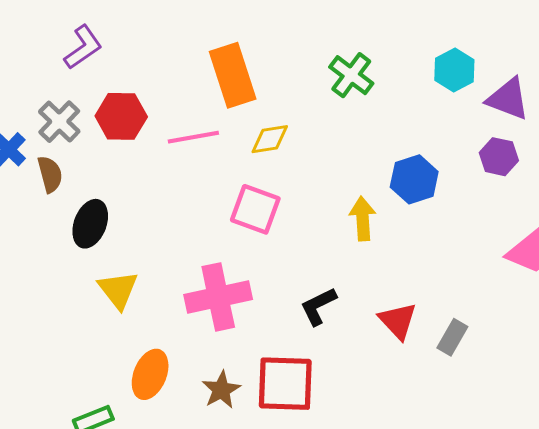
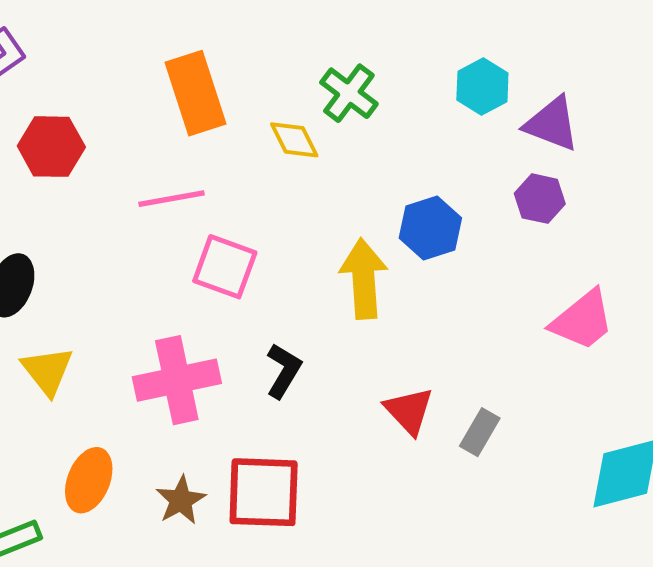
pink line: (193, 137) -> (171, 199), moved
yellow diamond: (270, 139) -> (294, 140), moved, turned 72
yellow arrow: (363, 219) -> (364, 279), size x1.4
black L-shape: (318, 306) -> (284, 371), moved, turned 147

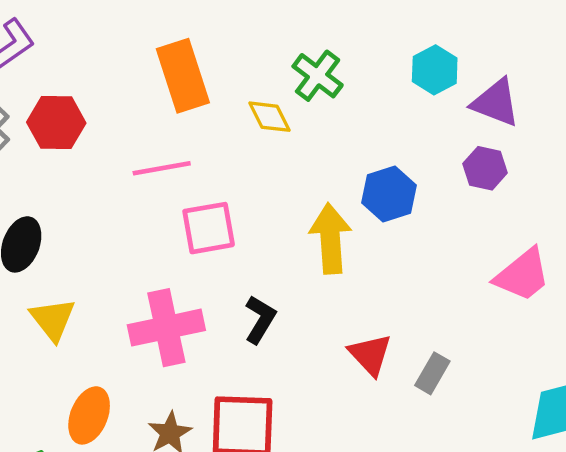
pink square: (225, 267) -> (209, 228), turned -30

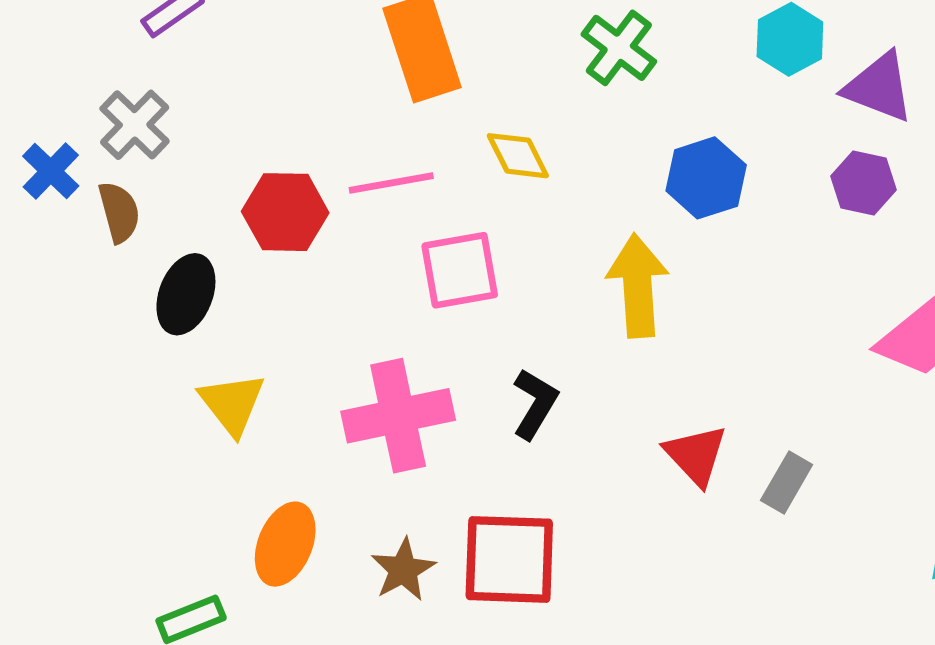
yellow diamond: (269, 117) -> (518, 156), moved
red hexagon: (56, 123) -> (285, 212), moved
blue hexagon: (389, 194) -> (706, 178), moved

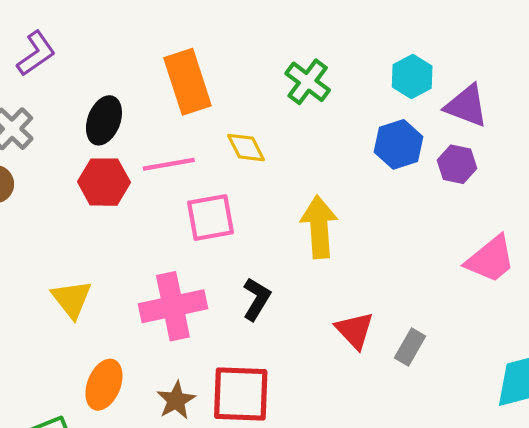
blue hexagon: (706, 178) -> (399, 144), moved
black ellipse: (186, 294) -> (104, 120), moved

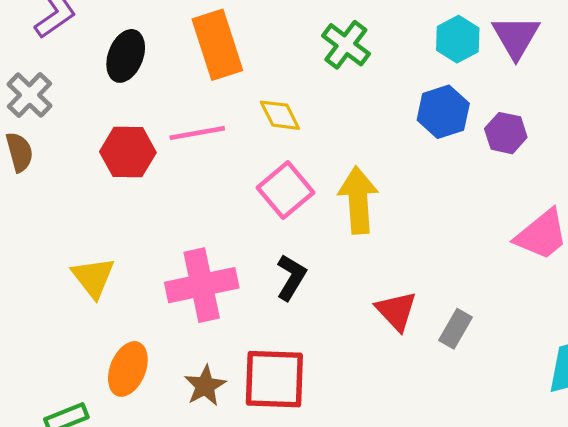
purple triangle: (466, 106) -> (516, 37), moved, turned 39
black ellipse: (104, 120) -> (126, 56), moved
pink square: (211, 218) -> (286, 190), moved, turned -30

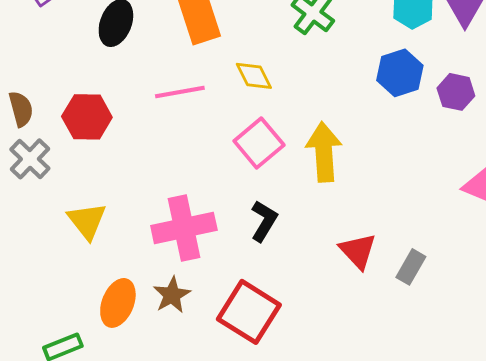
gray cross: (29, 95) -> (30, 159), moved
red hexagon: (128, 152) -> (87, 117), moved
red square: (274, 379) -> (249, 312), turned 30
brown star: (205, 386) -> (172, 295), moved

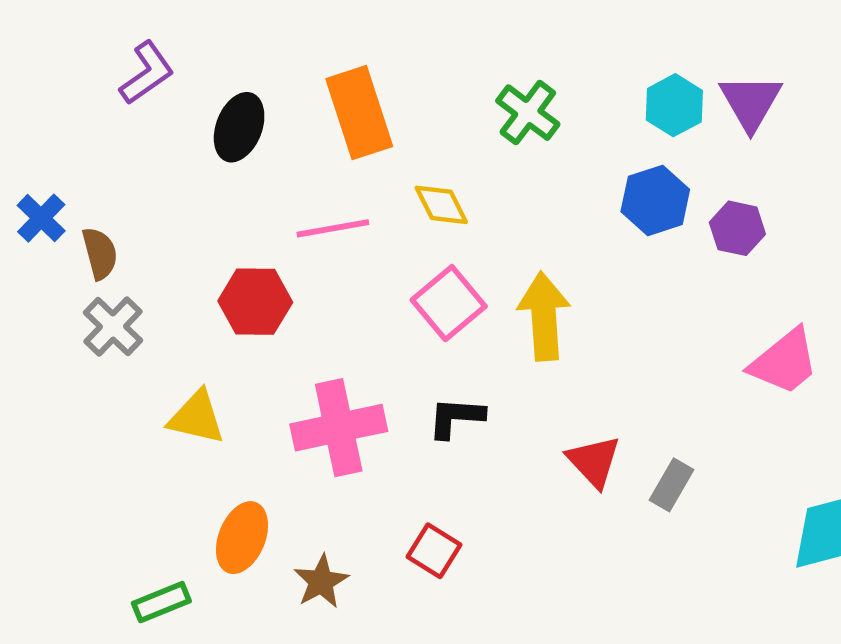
red hexagon: (87, 117) -> (255, 302), moved
yellow triangle: (87, 221) -> (197, 417), turned -39
black L-shape: (264, 221) -> (456, 417), turned -117
brown star: (172, 295) -> (321, 582), moved
red square: (249, 312) -> (434, 551), size x0.6

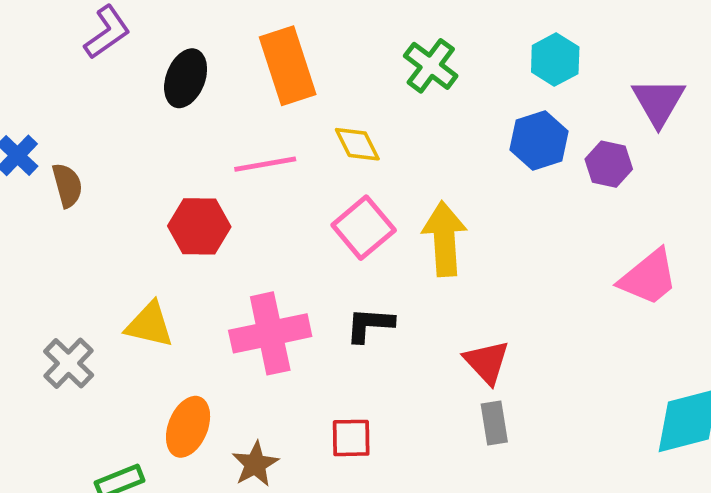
purple triangle: (751, 102) -> (658, 102), moved
gray cross: (113, 327) -> (69, 363), moved
gray rectangle: (671, 485) -> (494, 423), moved, turned -39
red square: (434, 551) -> (351, 438), turned -33

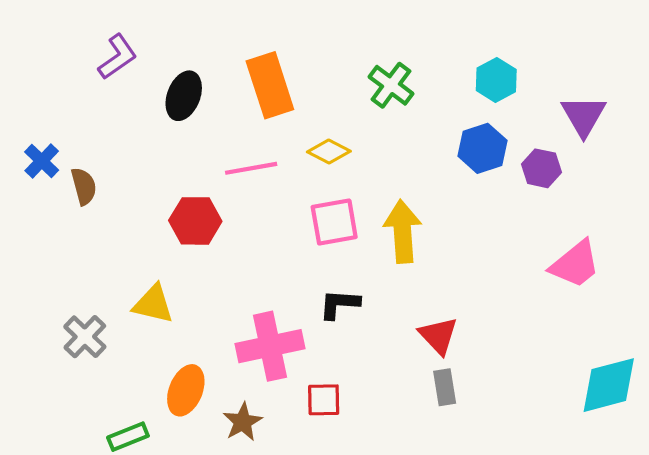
yellow diamond: (357, 144) -> (329, 152), turned -36
pink square: (364, 228) -> (334, 222), turned 30
pink cross: (270, 333) -> (270, 346), moved

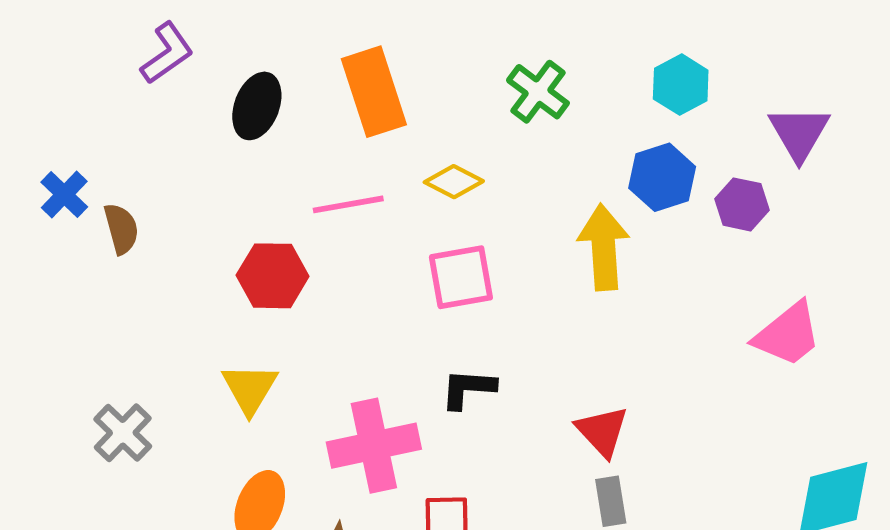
yellow arrow: (403, 231) -> (604, 247), moved
yellow triangle: (153, 304) -> (250, 389), moved, turned 48

